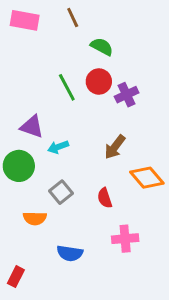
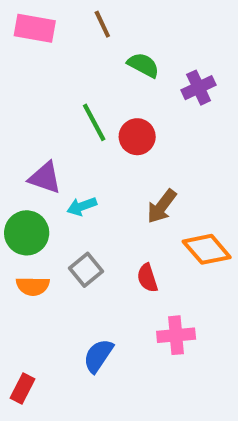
red circle: (99, 82) -> (137, 137), moved
purple cross: (127, 95) -> (199, 88), moved
orange semicircle: (35, 218) -> (33, 286), moved
blue semicircle: (70, 253) -> (98, 356), turned 115

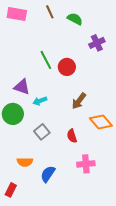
green semicircle: (143, 65) -> (75, 19), moved
orange semicircle: (33, 286) -> (25, 162), moved

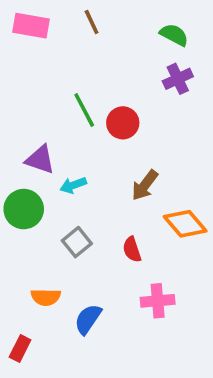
green semicircle: (75, 19) -> (174, 35), moved

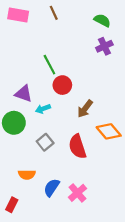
red circle: (123, 123) -> (62, 85), moved
red semicircle: (132, 249) -> (77, 147), size x1.6
pink cross: (158, 301) -> (77, 193), moved, turned -36

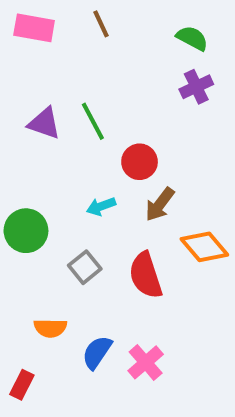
red circle: (62, 85) -> (140, 162), moved
purple triangle: (24, 94) -> (44, 123), moved
cyan arrow: (43, 109) -> (101, 206), moved

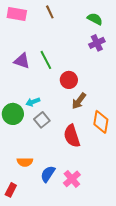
cyan arrow: (101, 206) -> (33, 102), moved
orange diamond: (204, 247) -> (101, 122), turned 50
gray square: (85, 267) -> (42, 120), moved

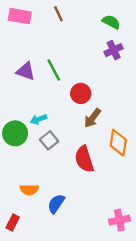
pink cross: (72, 179) -> (119, 220), moved, turned 30

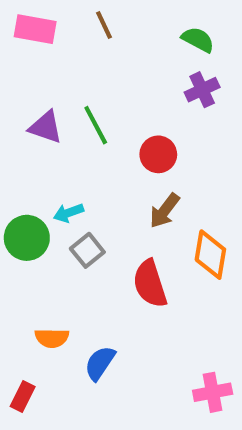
red circle: (81, 93) -> (158, 154), moved

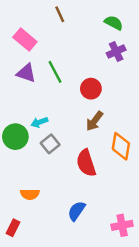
pink rectangle: (35, 29) -> (25, 40), moved, turned 30
blue semicircle: (100, 363) -> (77, 211), moved

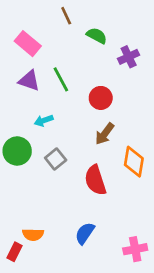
green semicircle: (114, 23) -> (97, 36), moved
cyan arrow: (39, 122) -> (44, 121), moved
orange semicircle: (30, 194) -> (33, 235), moved

